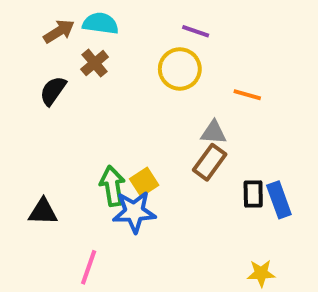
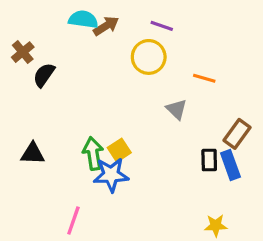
brown arrow: (59, 31) -> (106, 26), moved
brown cross: (95, 63) -> (23, 52), moved
gray triangle: (214, 132) -> (176, 109), turned 40
brown rectangle: (210, 162) -> (237, 134), moved
black triangle: (43, 212) -> (33, 153), moved

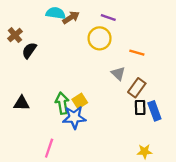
brown rectangle: (237, 134) -> (137, 88), moved

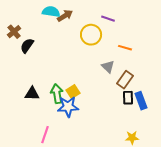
purple line: (108, 17) -> (108, 19), moved
black triangle: (22, 103) -> (32, 94), moved

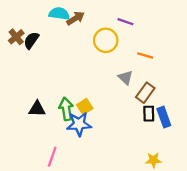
black semicircle: (27, 46) -> (31, 40), moved

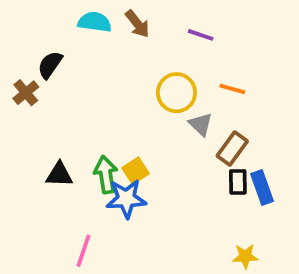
brown arrow: (75, 18) -> (137, 24), moved, turned 84
brown cross: (16, 37) -> (26, 93), moved
yellow circle: (106, 40) -> (176, 93), moved

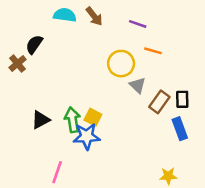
orange line: (232, 89) -> (153, 51), moved
yellow square: (136, 171) -> (93, 117), turned -30
black triangle: (59, 174) -> (41, 120), turned -30
black rectangle: (238, 182) -> (182, 99), moved

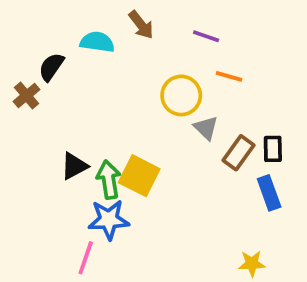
cyan semicircle: (65, 15) -> (97, 42), moved
yellow square: (93, 117) -> (139, 176), size x1.5
black triangle: (41, 120) -> (74, 166), moved
blue star: (87, 136) -> (109, 220), moved

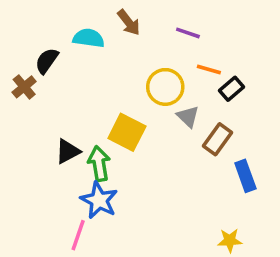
black rectangle: (273, 149) -> (232, 89), moved, turned 50
yellow square: (139, 176) -> (127, 132), moved
blue star: (109, 220) -> (99, 200), turned 30

